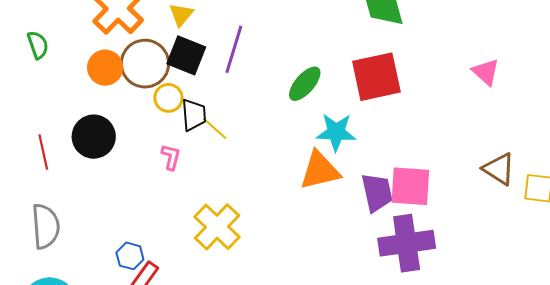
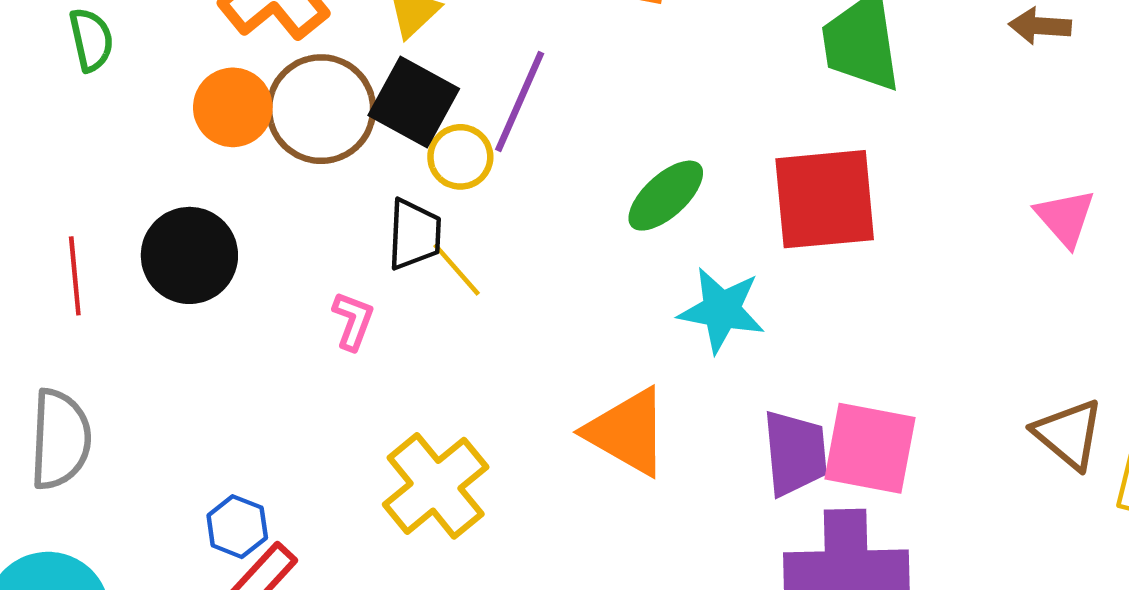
yellow circle: (168, 98) -> (460, 157), moved
orange triangle: (320, 171) -> (627, 432), moved, turned 36

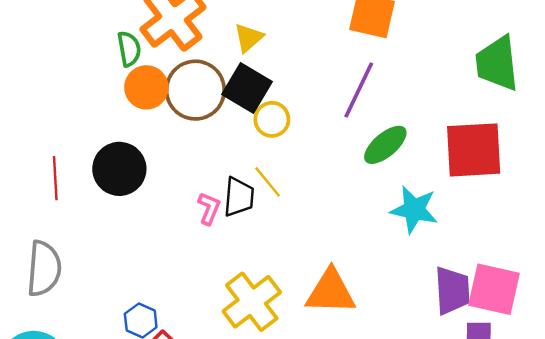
green semicircle: (91, 40) -> (129, 49), moved
purple line: (520, 101) -> (359, 90), moved
black trapezoid: (414, 234) -> (239, 197), moved
orange triangle: (627, 432) -> (331, 292), moved, turned -30

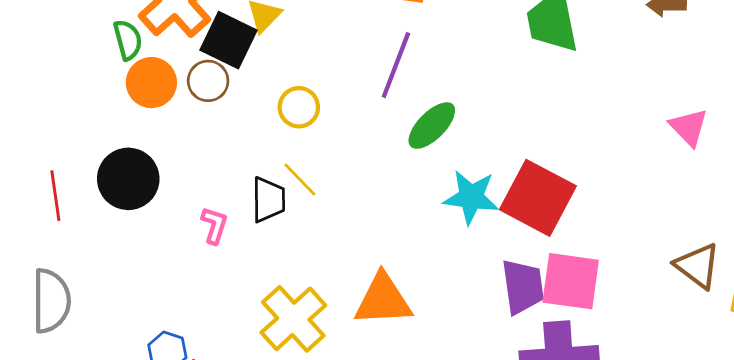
black square: (247, 88) -> (229, 40), moved
brown circle: (195, 90) -> (208, 81), size x0.6
red square: (474, 150) -> (538, 198), moved, turned 36
pink L-shape: (209, 208) -> (214, 225), moved

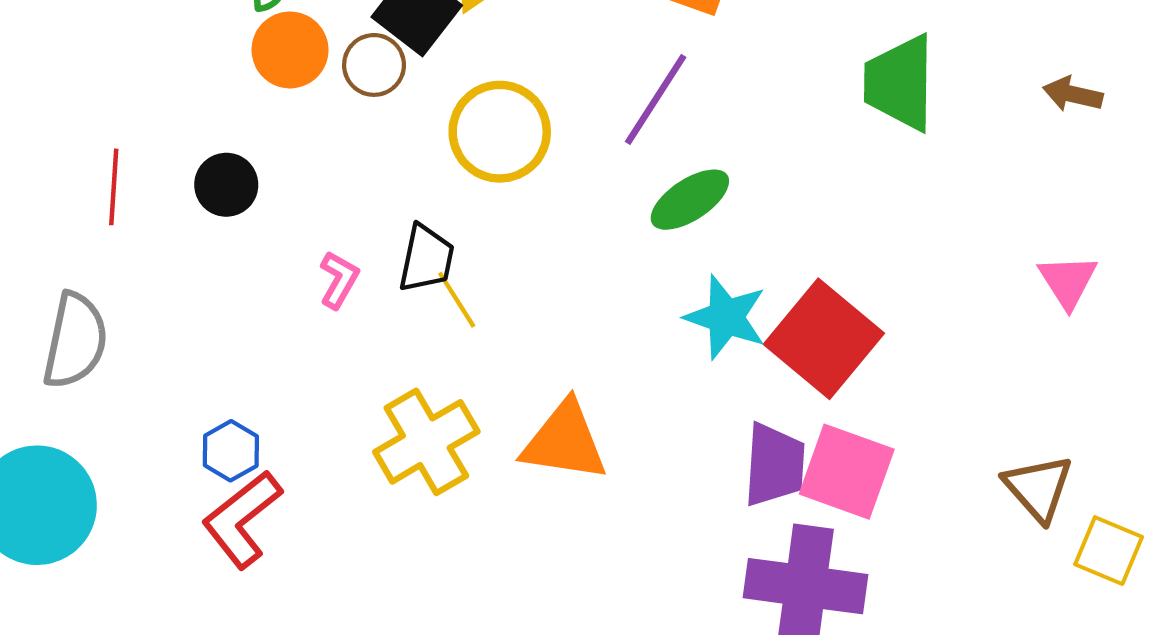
yellow circle: (299, 107) -> (500, 132), size x1.6
black circle: (128, 179) -> (226, 185), size x0.7
yellow line: (300, 180) -> (457, 300), moved

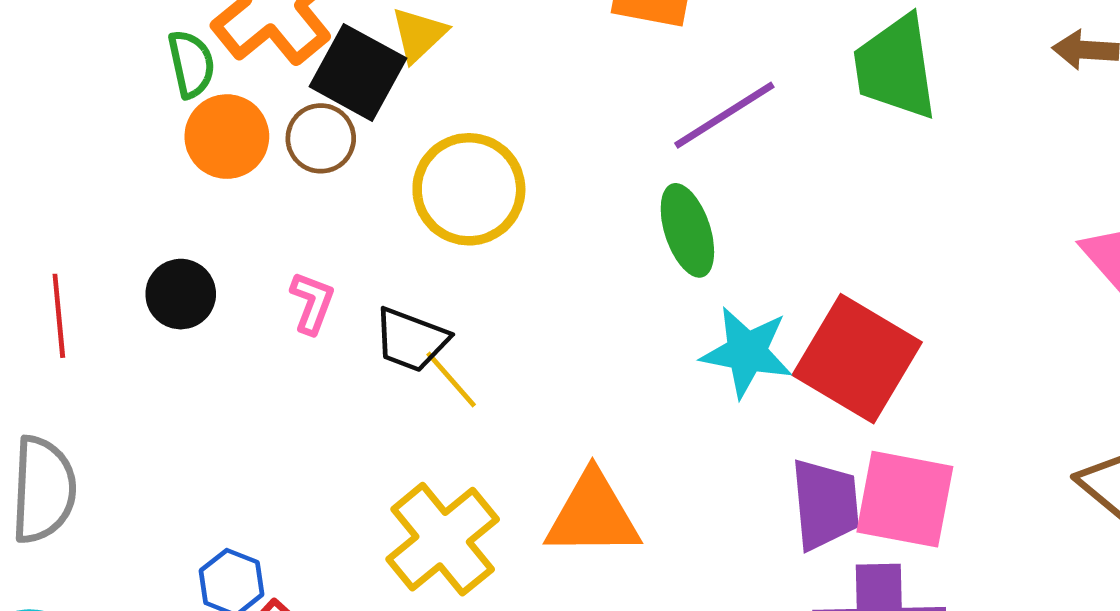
purple line: (656, 99) -> (724, 115), moved, turned 34
green ellipse: (690, 200) -> (687, 230), turned -66
black trapezoid: (426, 258) -> (411, 340), turned 108
pink L-shape: (339, 280) -> (312, 303), moved

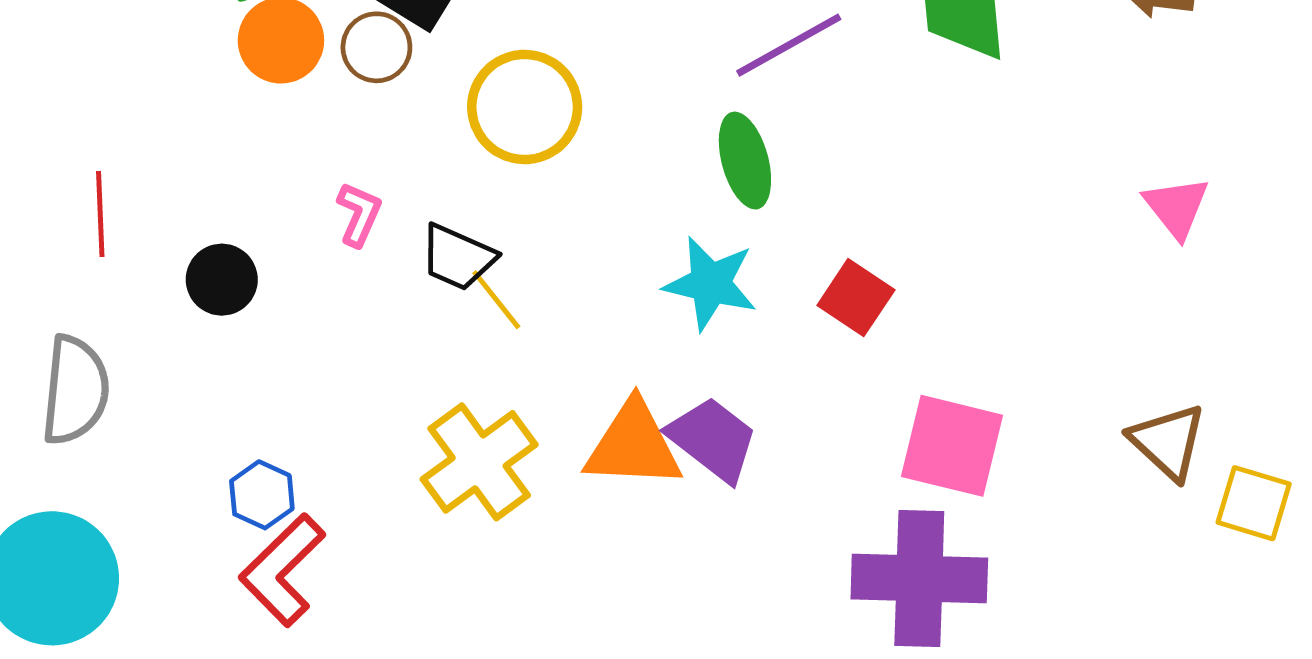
black circle: (181, 294) -> (222, 280), moved
cyan star: (747, 352) -> (710, 283), moved
red square: (857, 359) -> (856, 298), moved, size x0.6
purple trapezoid: (825, 504) -> (713, 439), moved, turned -50

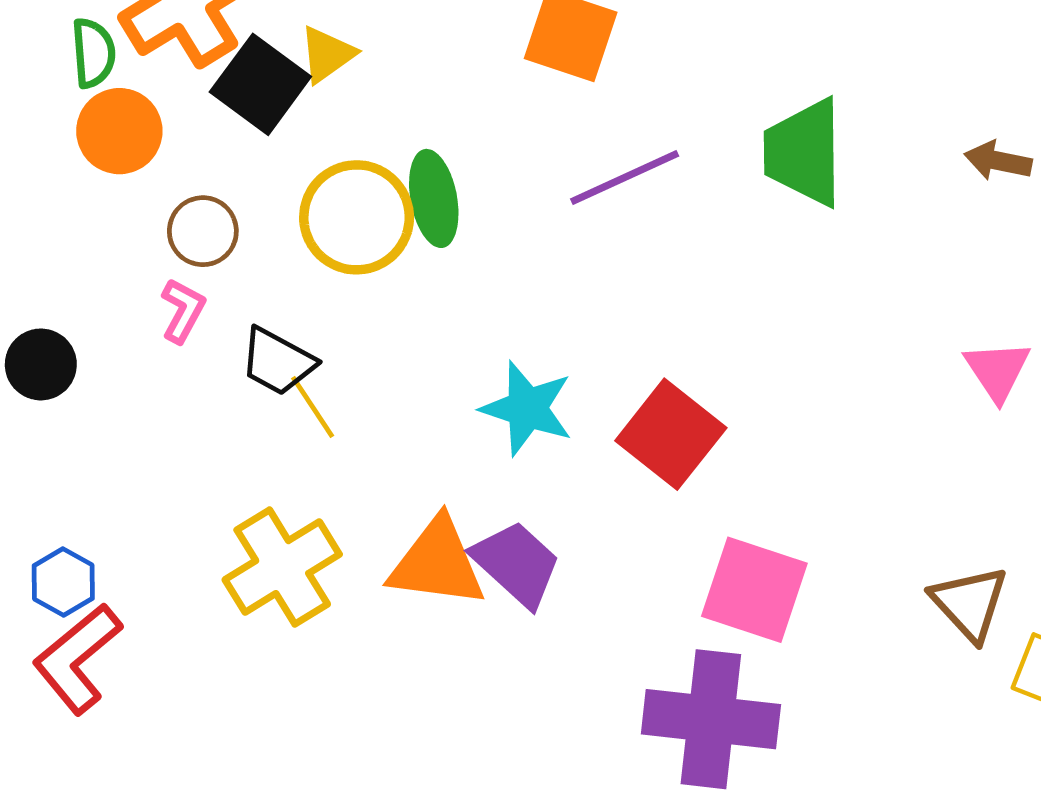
brown circle: (376, 47) -> (203, 231), moved
green ellipse: (745, 161) -> (434, 198), moved
red square: (856, 298) -> (671, 434), size x1.4

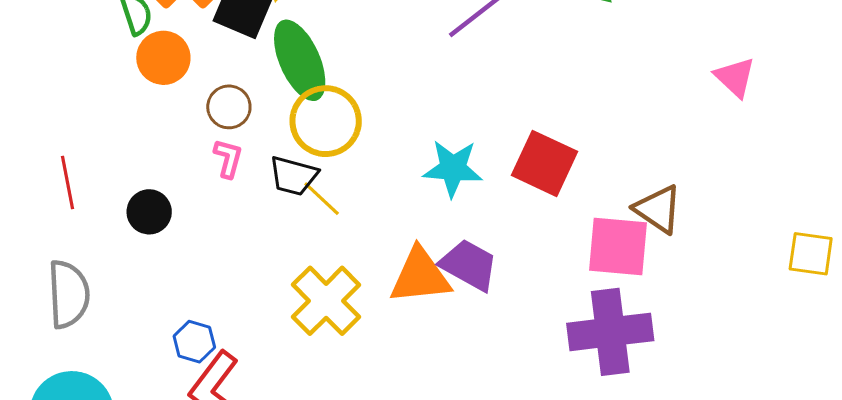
green ellipse: (434, 198) -> (300, 60), moved, size x1.4
yellow circle: (357, 217) -> (326, 121), moved
brown triangle: (970, 603) -> (658, 209), moved

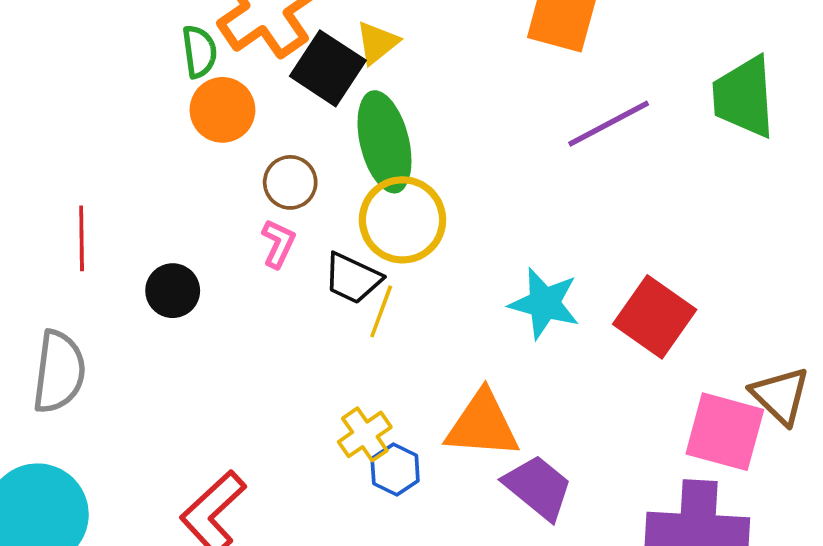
yellow line: (322, 199) -> (381, 311), turned 57
purple trapezoid: (469, 265) -> (538, 487), moved
yellow cross: (326, 301) -> (365, 434), size x0.6
blue hexagon: (194, 342) -> (395, 470), moved

